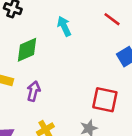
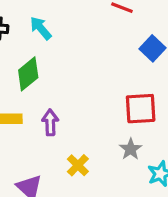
cyan arrow: (64, 26) -> (41, 28), moved

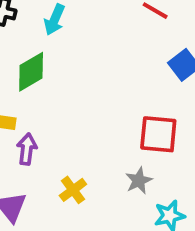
cyan arrow: (41, 28) -> (55, 20), turned -125
purple arrow: (50, 122) -> (27, 149), moved

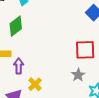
yellow cross: (73, 190) -> (35, 84), moved

